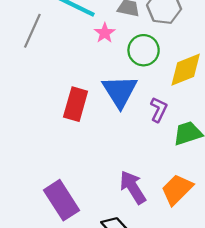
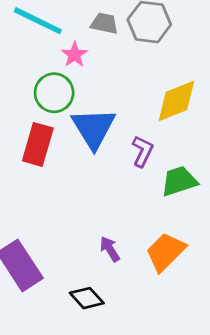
green circle: (144, 50) -> (54, 93), moved
purple arrow: (133, 187) -> (110, 249), size x0.6

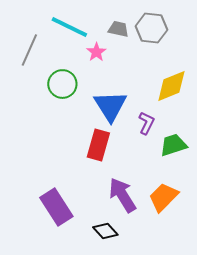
green circle: (54, 93) -> (62, 84), moved
red rectangle: (38, 144) -> (98, 145), moved
purple arrow: (110, 249) -> (122, 195), size x1.8

